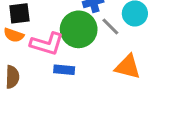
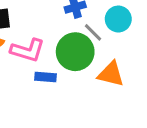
green circle: (79, 29) -> (75, 52), moved

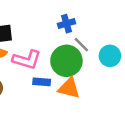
cyan circle: (118, 19) -> (110, 56), moved
orange triangle: (111, 74) -> (69, 88), moved

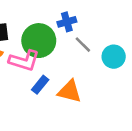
green circle: (66, 61) -> (39, 41), moved
blue rectangle: (42, 82) -> (40, 85), turned -56

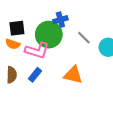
blue cross: (67, 22) -> (60, 20), moved
blue rectangle: (40, 85) -> (35, 75), moved

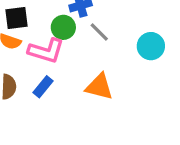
green circle: (49, 35) -> (63, 27), size x0.6
gray line: (84, 38) -> (99, 32), moved

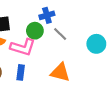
blue rectangle: (43, 87) -> (21, 72), turned -32

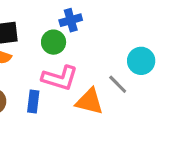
gray line: (60, 34) -> (118, 84), moved
pink L-shape: (23, 47) -> (60, 78), moved

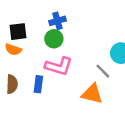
blue cross: (71, 20) -> (57, 21), moved
orange triangle: (89, 101) -> (92, 94), moved

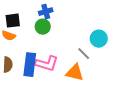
pink L-shape: (59, 66) -> (47, 64), moved
blue rectangle: (38, 84) -> (30, 65), size x1.6

